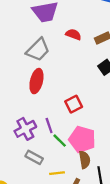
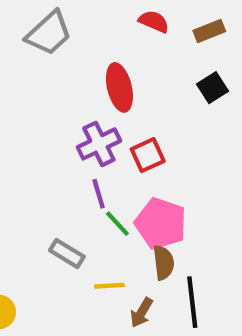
gray trapezoid: (38, 50) -> (49, 33), moved
red ellipse: (36, 81) -> (119, 87), moved, turned -30
purple cross: (25, 129) -> (99, 144), moved

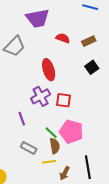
red square: (148, 155) -> (63, 100), turned 35
purple line: (99, 194) -> (22, 119), moved
brown semicircle: (164, 263) -> (55, 146), moved

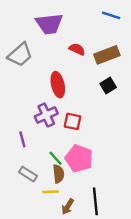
brown rectangle: (89, 41) -> (107, 55), size x1.5

